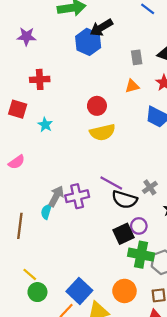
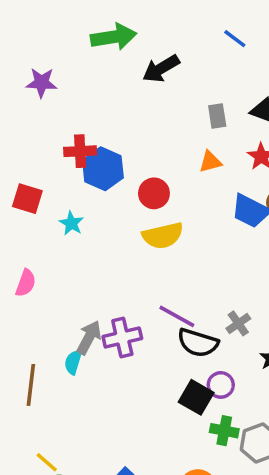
blue hexagon: (88, 42) -> (103, 169), moved
red cross: (40, 79) -> (80, 151), moved
pink semicircle: (17, 162) -> (26, 283), turned -35
black square: (123, 234) -> (196, 397), turned -35
green cross: (141, 255) -> (224, 431), size x0.7

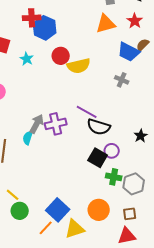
orange triangle: (210, 162) -> (106, 24), size x1.5
red circle: (154, 193) -> (61, 56), moved
gray cross: (238, 323) -> (122, 80), moved, turned -32

